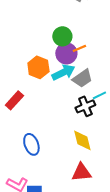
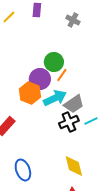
orange line: (79, 48) -> (62, 75), moved, turned -32
purple circle: (66, 53) -> (40, 79), moved
black cross: (85, 106) -> (69, 122), moved

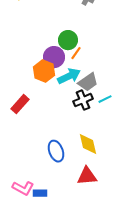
blue ellipse: (23, 170) -> (56, 151), moved

